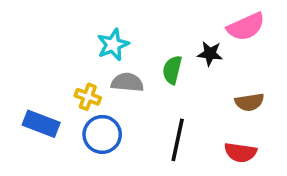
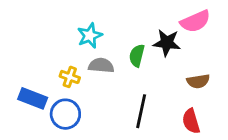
black star: (210, 54) -> (167, 43), size x1.4
blue circle: (102, 134) -> (65, 114), moved
red semicircle: (240, 152) -> (191, 121), turned 65

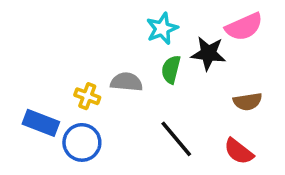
cyan star: (90, 36) -> (162, 28), moved
black line: (141, 111) -> (176, 139), turned -52
red semicircle: (191, 121) -> (239, 151), turned -35

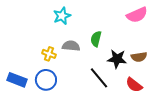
cyan star: (162, 28) -> (62, 16), moved
black star: (208, 53) -> (117, 59), moved
blue rectangle: (41, 123) -> (17, 80), moved

